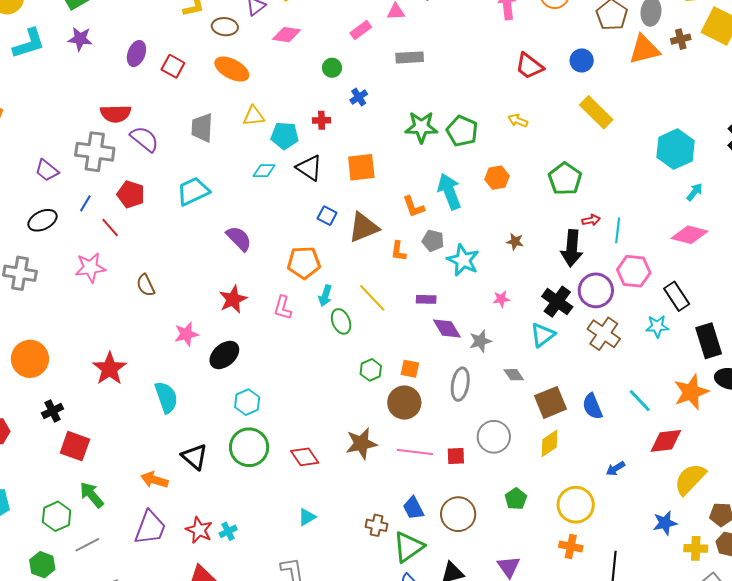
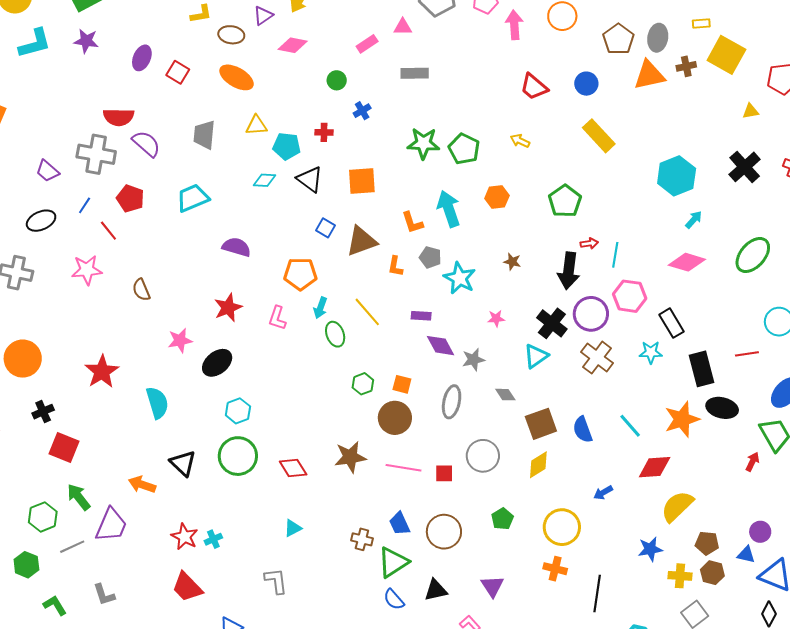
purple semicircle: (239, 239) -> (236, 247), turned -32
purple trapezoid: (150, 528) -> (111, 525), moved

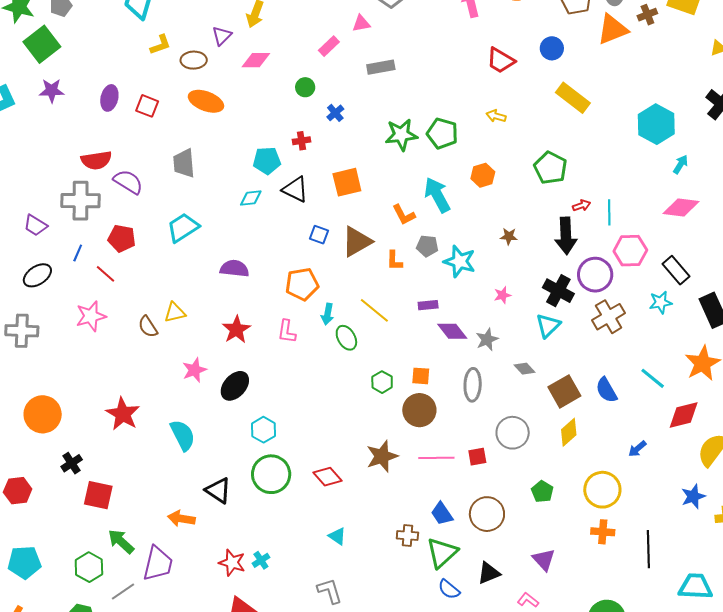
yellow triangle: (256, 125) -> (175, 312), moved
brown cross: (597, 358) -> (609, 317), turned 32
cyan triangle: (293, 528) -> (337, 536), turned -48

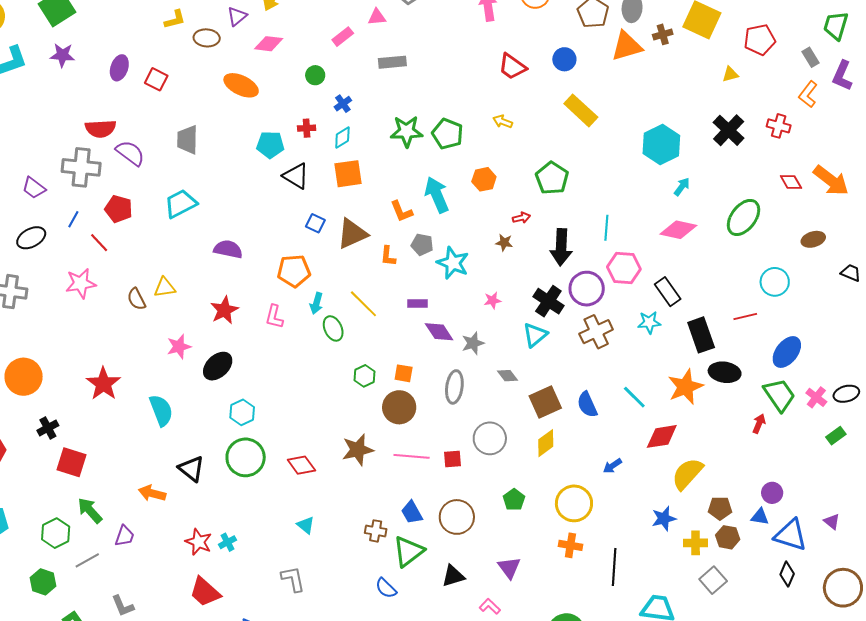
orange ellipse: (206, 101) -> (241, 85), moved
cyan diamond: (251, 198) -> (342, 138), moved, turned -30
red arrow: (582, 205) -> (521, 218), moved
purple trapezoid: (158, 564) -> (125, 536), size x0.6
blue semicircle: (449, 589) -> (386, 588), moved

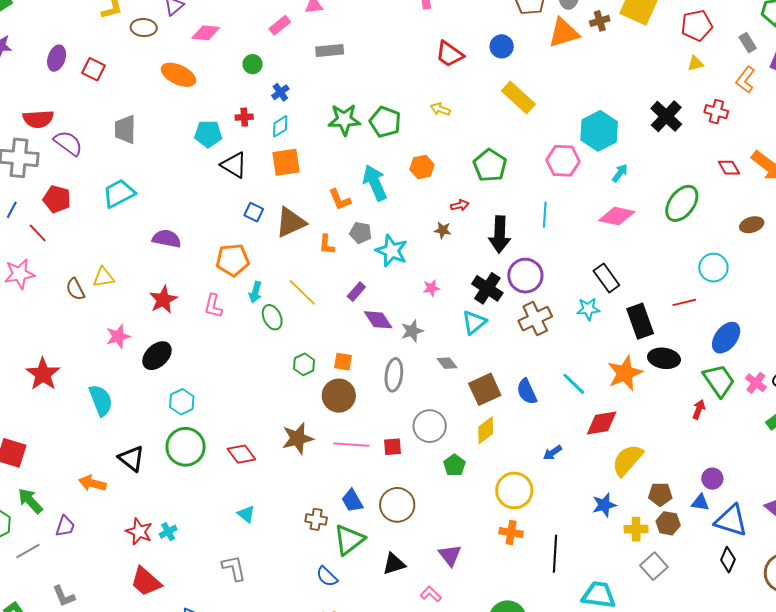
yellow triangle: (730, 74) -> (696, 63), moved
pink hexagon: (624, 268) -> (563, 161), moved
purple rectangle: (417, 303) -> (356, 292), turned -48
green pentagon: (514, 500) -> (454, 465), moved

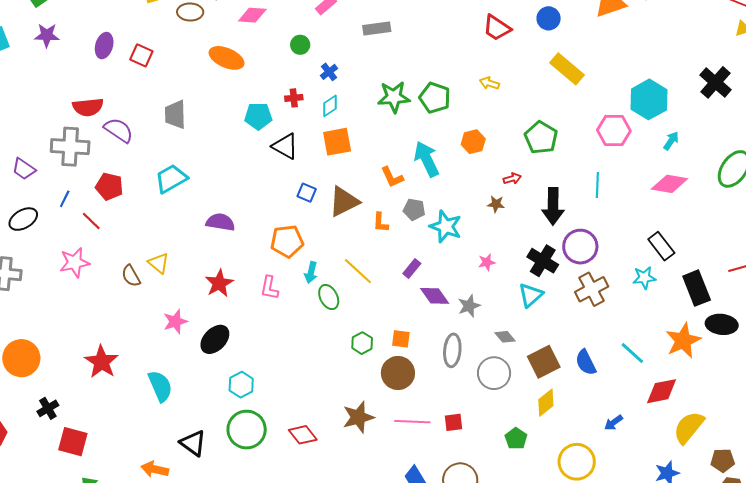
yellow triangle: (103, 277) -> (159, 263), turned 50
gray circle: (430, 426) -> (494, 373), moved

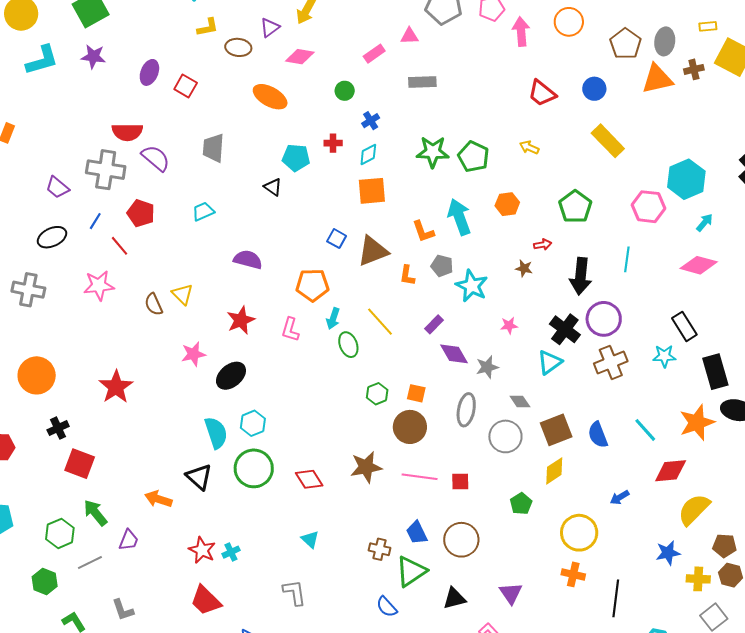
black triangle: (285, 146) -> (273, 187), moved, size x0.7
cyan trapezoid: (171, 179) -> (203, 211), size x0.7
cyan semicircle: (160, 386) -> (216, 433), moved

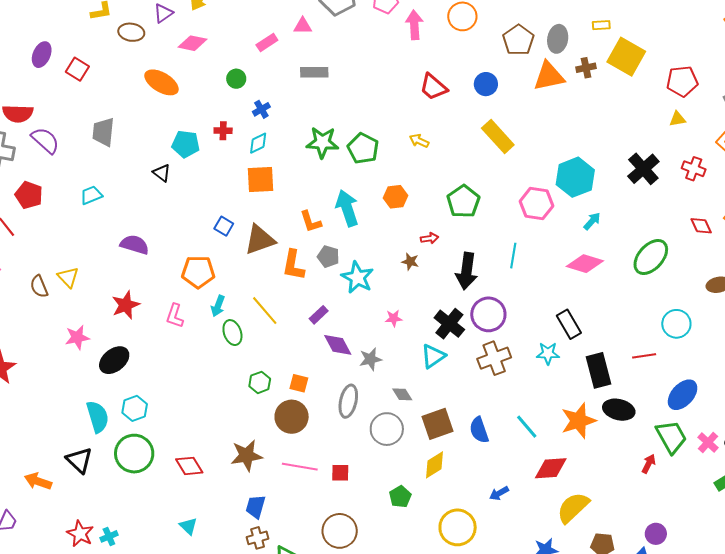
orange L-shape: (407, 275) -> (293, 265), size x1.5
blue trapezoid: (417, 533) -> (256, 507), moved, turned 40
brown cross: (380, 549) -> (258, 538), turned -30

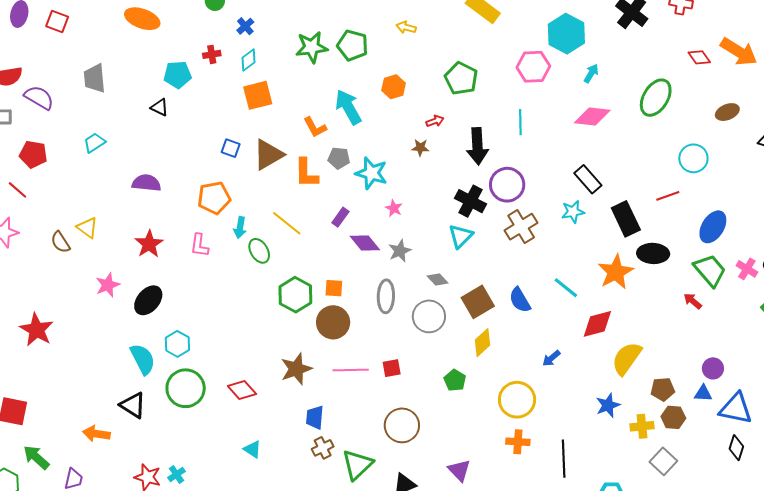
pink star: (394, 318) -> (394, 208), moved, turned -30
green hexagon: (260, 382) -> (295, 295), size x1.6
red arrow: (649, 464) -> (693, 301), turned -66

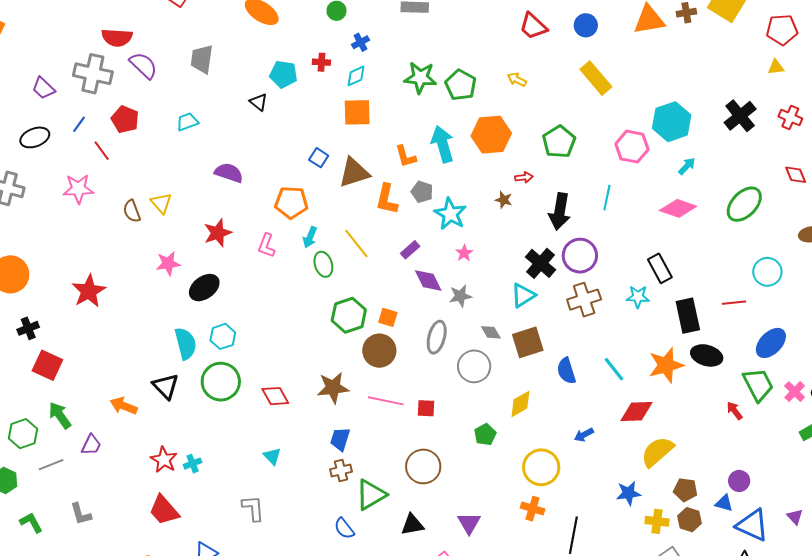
orange hexagon: (394, 87) -> (491, 135), size x1.6
brown square: (478, 302) -> (528, 342), moved

